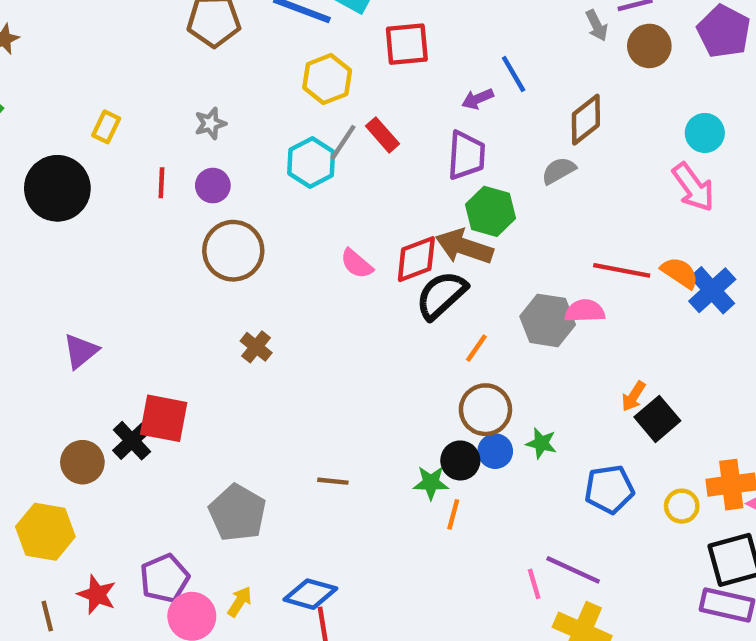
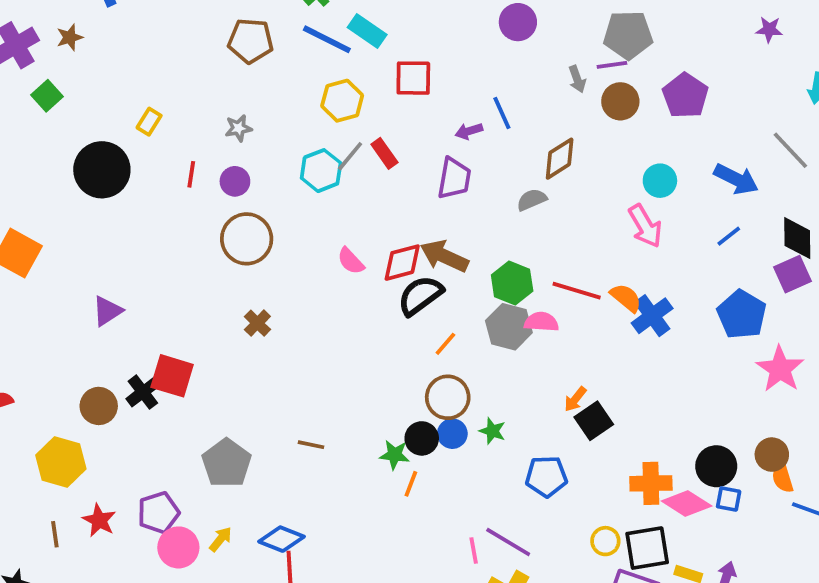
green hexagon: (491, 211) -> (512, 283), moved
yellow circle: (682, 506) -> (605, 541), moved

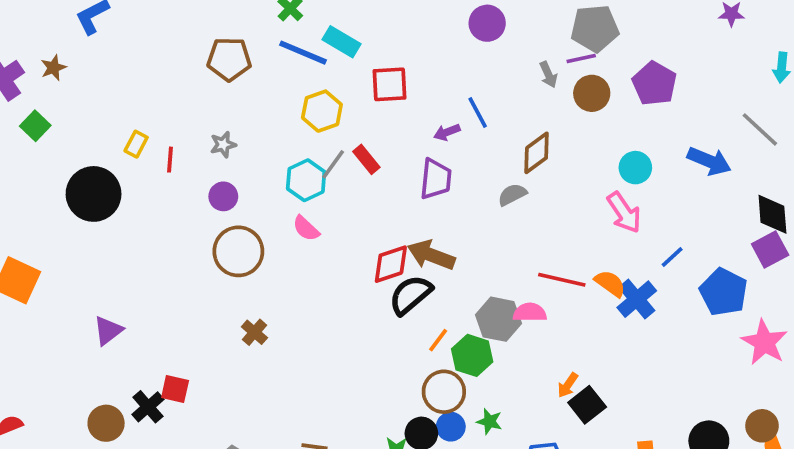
red line: (191, 174) -> (170, 160), moved
blue line: (729, 236) -> (672, 257), moved
pink semicircle: (351, 261) -> (306, 228), moved
green hexagon: (512, 283) -> (472, 355), moved
red square: (172, 376) -> (175, 389), size x0.7

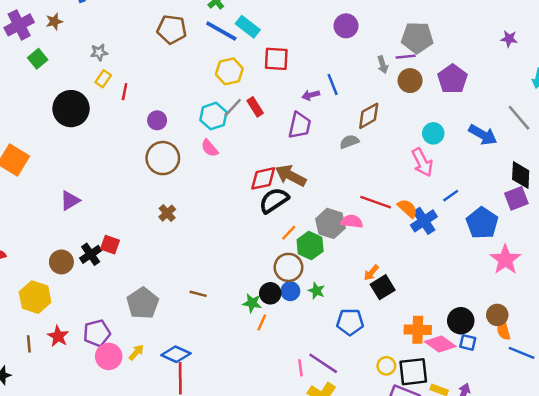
gray star: (223, 145) -> (99, 52), moved

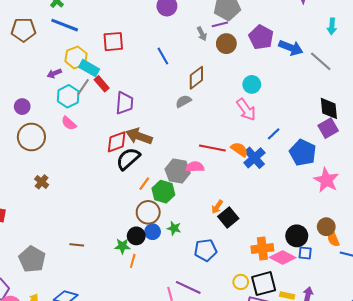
cyan rectangle: (248, 27) -> (89, 68), moved
purple arrow: (311, 95) -> (54, 73), moved
purple trapezoid: (300, 125) -> (125, 103), moved
blue arrow: (483, 135) -> (291, 48), moved

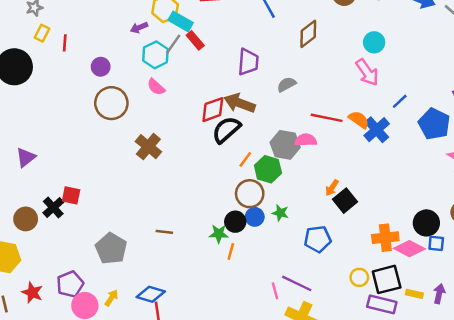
gray semicircle: (183, 101) -> (287, 84), moved
purple trapezoid: (125, 103) -> (248, 62), moved
brown cross: (42, 182) -> (148, 147), moved, size x1.5

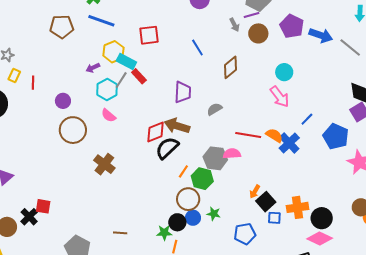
black circle: (426, 223) -> (322, 218), moved
orange cross: (385, 238) -> (297, 207), moved
blue square: (436, 243) -> (274, 218), moved

